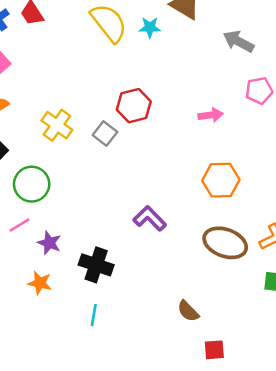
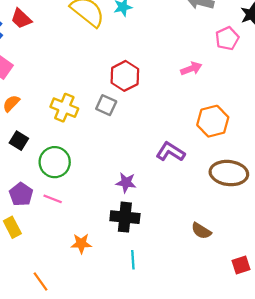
purple L-shape: (150, 218) -> (170, 152), moved
pink line: (19, 225) -> (53, 199), turned 66
purple star: (49, 243) -> (126, 183), moved
brown semicircle: (188, 311) -> (201, 231), moved

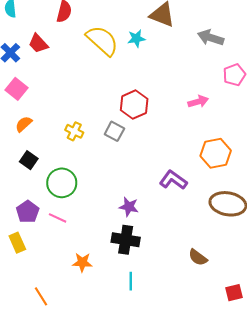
yellow cross: (64, 108) -> (74, 131), size x0.7

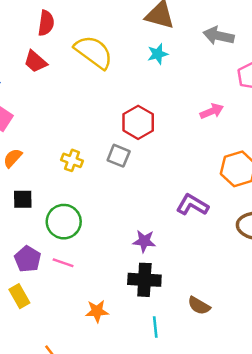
cyan star: (136, 39) -> (158, 54), moved
red trapezoid: (38, 43) -> (35, 62), moved
black square: (29, 160) -> (23, 199), turned -30
brown semicircle: (198, 257) -> (199, 306), moved

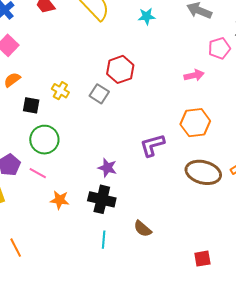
pink arrow: (212, 111) -> (194, 75), moved
black square: (23, 199) -> (31, 105), moved
purple L-shape: (192, 205) -> (152, 145), turned -56
orange star: (97, 311) -> (60, 200), moved

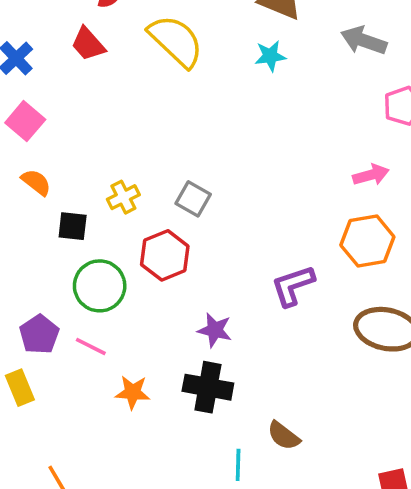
red hexagon: (120, 69) -> (165, 255), moved
pink arrow: (194, 75) -> (371, 175), moved
orange semicircle: (12, 80) -> (36, 182), turned 78
yellow cross: (60, 91) -> (123, 197), turned 36
cyan line: (104, 240) -> (238, 465), moved

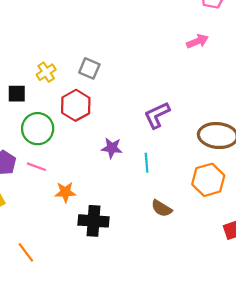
orange hexagon: (367, 241) -> (208, 180), moved
black cross: (208, 387) -> (93, 221), moved
cyan line: (238, 465) -> (147, 163), moved

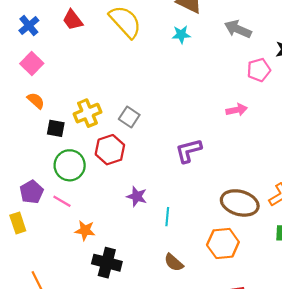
yellow cross: (46, 72) -> (87, 113), size x1.4
purple L-shape: (157, 115) -> (189, 151), moved

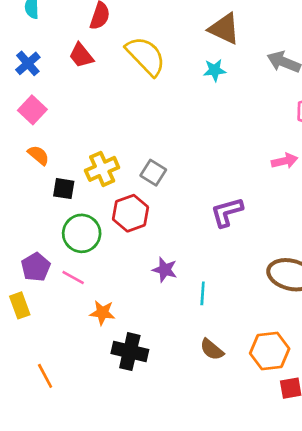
orange hexagon: (223, 243) -> (270, 351), moved

